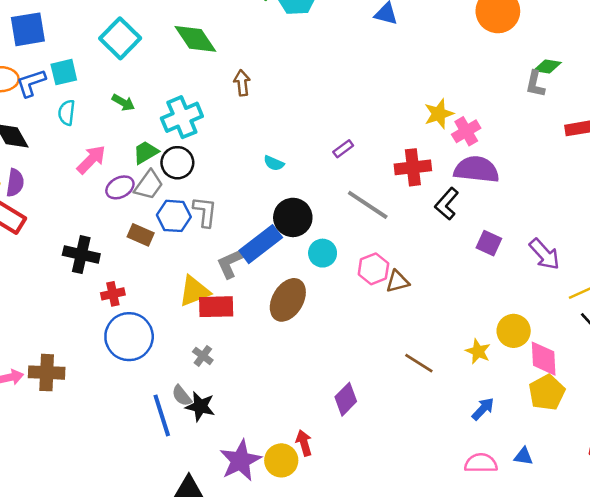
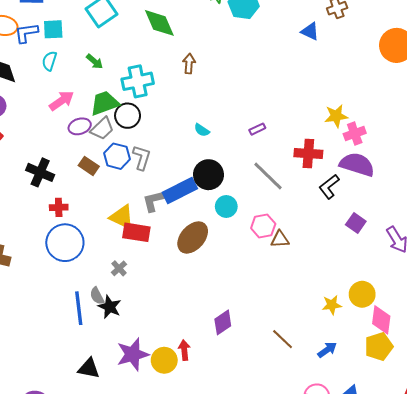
green trapezoid: (146, 152) -> (105, 103), size x1.4
yellow triangle: (194, 291) -> (122, 217), turned 36
yellow star: (478, 351) -> (332, 305), turned 30
brown line: (419, 363) -> (283, 339), moved

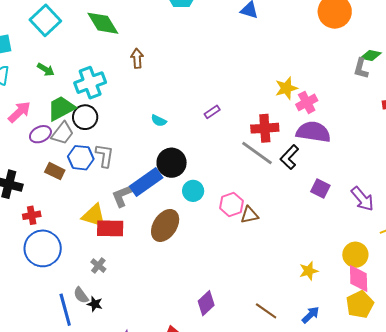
gray line: (268, 176) -> (257, 153), moved
yellow circle: (362, 294) -> (355, 255), moved
black star: (110, 307) -> (95, 304), size x0.7

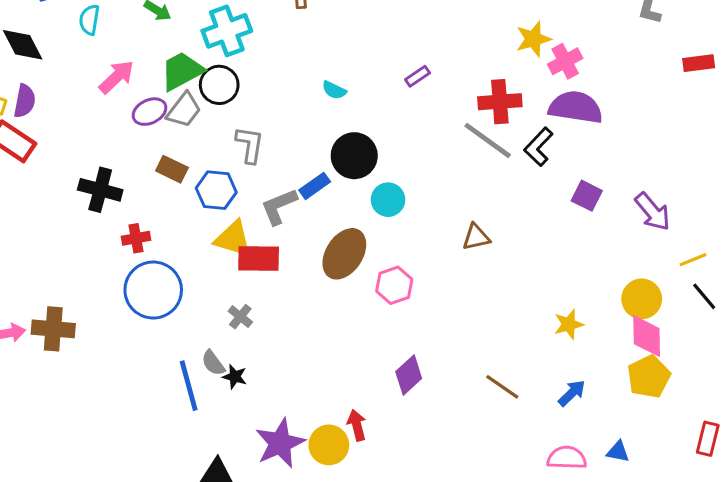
blue hexagon: (81, 158) -> (216, 190), moved
blue rectangle: (146, 182) -> (315, 186), size x0.6
pink hexagon: (231, 204) -> (394, 285), moved

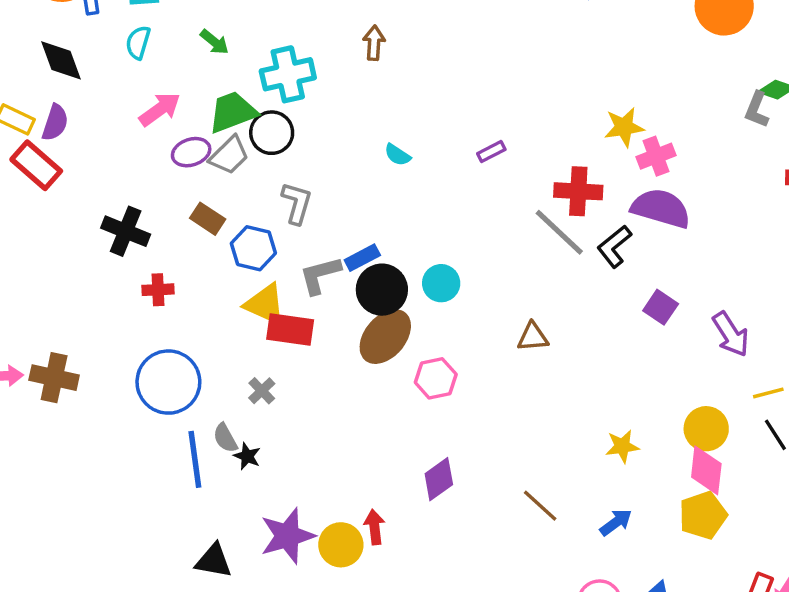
black circle: (354, 156) -> (382, 290), moved
blue circle: (153, 290) -> (168, 382), moved

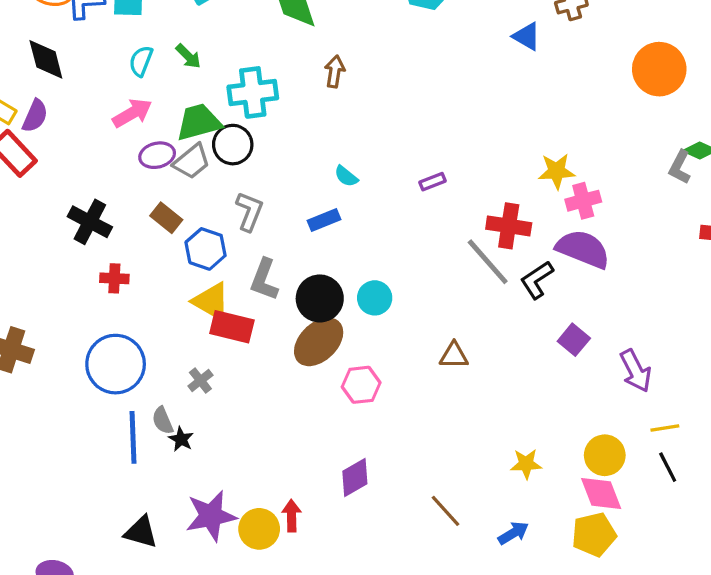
cyan semicircle: (138, 43) -> (141, 61), moved
blue rectangle: (362, 258) -> (324, 220), moved
gray L-shape: (320, 275) -> (264, 280), turned -60
pink diamond: (706, 470) -> (601, 493), turned -33

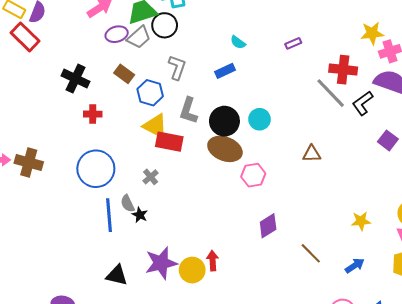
brown ellipse: (319, 342) -> (225, 149), turned 68
purple diamond: (355, 477) -> (268, 226), moved

